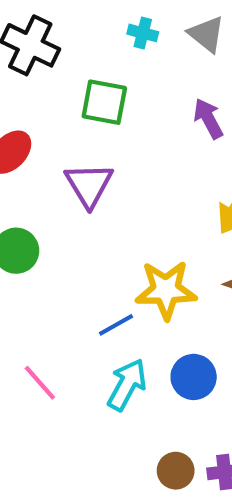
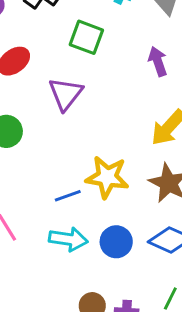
cyan arrow: (127, 385) -> (68, 239), turned 60

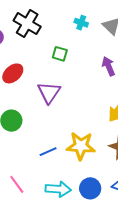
green square: (86, 37) -> (60, 54), size x0.7
blue line: (68, 196) -> (48, 152), moved

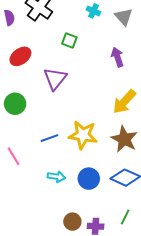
pink line: (17, 184) -> (14, 156), moved
cyan arrow: (58, 189) -> (56, 177), size x0.7

